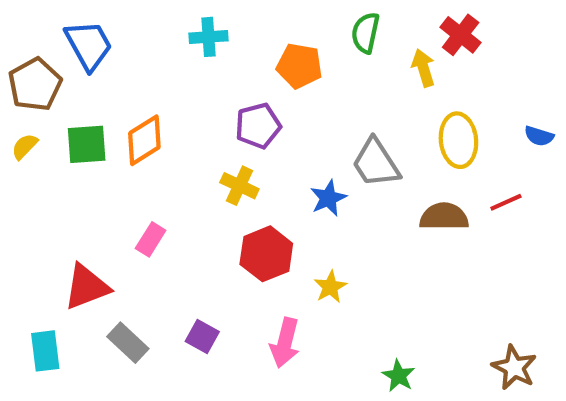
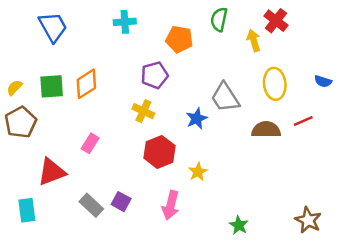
brown pentagon: (35, 84) -> (21, 122), moved
gray rectangle: (128, 343) -> (91, 205), moved

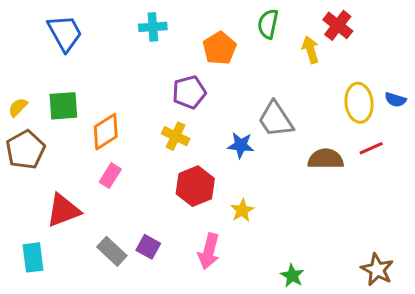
orange pentagon: (179, 39) -> (220, 48), turned 30
orange diamond: (86, 84) -> (106, 132), moved
yellow ellipse: (275, 84) -> (359, 103), moved
blue star: (197, 119) -> (241, 145), turned 30

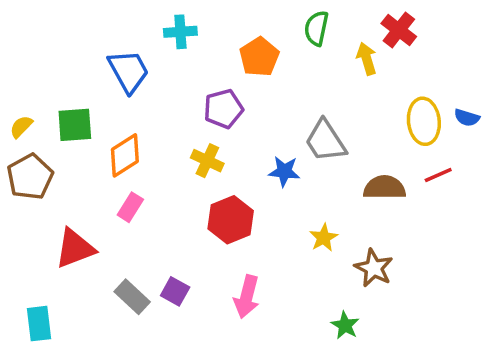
blue trapezoid: (65, 33) -> (129, 71), moved
yellow star: (242, 210) -> (324, 238), moved
cyan rectangle: (33, 257) -> (39, 324), moved
brown star: (377, 270) -> (374, 268), moved

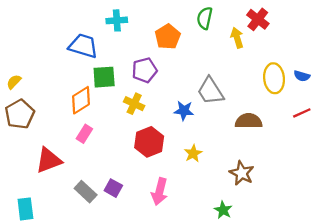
blue trapezoid: (129, 71) -> (83, 46), turned -44
green square: (75, 125) -> (104, 77), moved
red line: (438, 175) -> (302, 113), moved
yellow star: (324, 238) -> (193, 153), moved

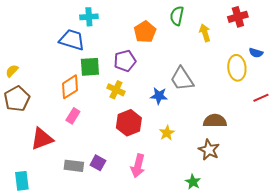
red cross: (258, 19) -> (238, 17), moved, turned 36
cyan cross: (117, 20) -> (89, 17), moved
blue semicircle: (302, 76) -> (256, 53), moved
brown semicircle: (249, 121) -> (215, 121), moved
gray rectangle: (86, 192) -> (74, 166), turned -36

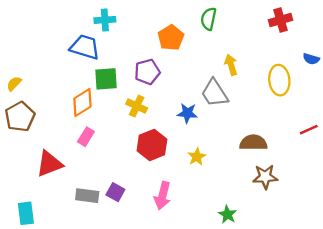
yellow arrow: (205, 33) -> (231, 65), moved
blue semicircle: (256, 53) -> (311, 59), moved
red line: (261, 98) -> (309, 130), moved
brown star: (209, 150) -> (265, 177), moved, turned -30

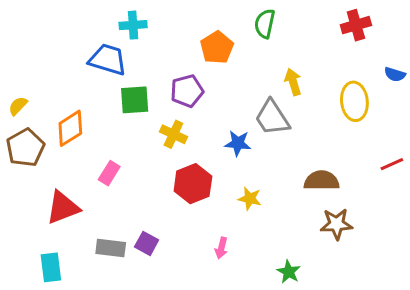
orange diamond: (82, 102) -> (70, 128), moved
yellow star: (197, 157) -> (250, 199), turned -30
pink arrow: (163, 196) -> (221, 248), moved, size x0.6
cyan rectangle: (26, 213) -> (51, 267), moved

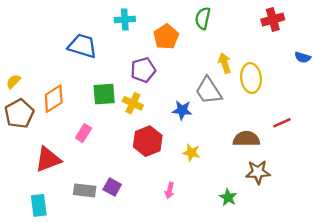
cyan cross: (133, 25) -> (125, 20), moved
green square: (135, 100) -> (104, 94), moved
yellow ellipse: (354, 101) -> (251, 78), moved
red line: (392, 164) -> (282, 123), moved
green star: (289, 272) -> (228, 197), moved

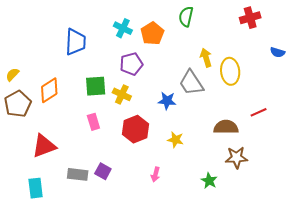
cyan cross: (125, 20) -> (123, 28), moved, turned 30
blue trapezoid: (82, 46) -> (76, 42), turned 76
pink rectangle: (83, 133) -> (93, 122), moved, turned -49

